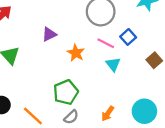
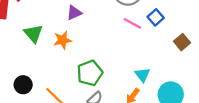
orange star: (76, 53) -> (63, 40), moved, turned 30
cyan triangle: (113, 64) -> (142, 75), moved

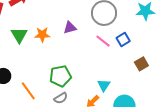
purple triangle: (74, 13) -> (70, 28), moved
orange star: (63, 40) -> (42, 35), moved

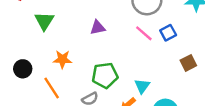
purple triangle: (70, 28) -> (98, 28), moved
orange star: (42, 35) -> (62, 59), moved
green pentagon: (60, 76) -> (105, 75), moved

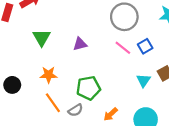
green triangle: (44, 21) -> (42, 38), moved
cyan triangle: (142, 86) -> (143, 80), moved
orange line: (52, 88) -> (53, 103), moved

